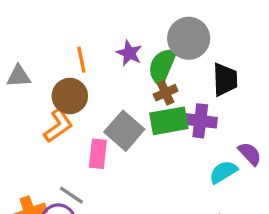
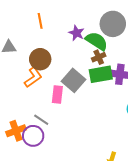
orange line: (81, 60) -> (40, 21), moved
green semicircle: (162, 66) -> (97, 41), turned 100

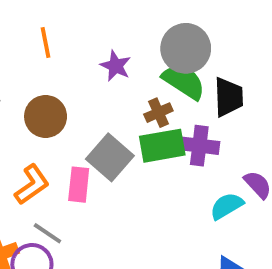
green semicircle: (97, 41) -> (184, 81), moved
orange L-shape: (33, 77) -> (32, 185), moved

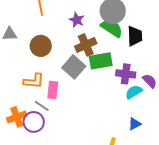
brown cross: (158, 113) -> (86, 45), moved, size x1.5
purple cross: (199, 146) -> (126, 74), moved
orange L-shape: (32, 185) -> (34, 81), turned 40
pink rectangle: (79, 185) -> (53, 90), moved

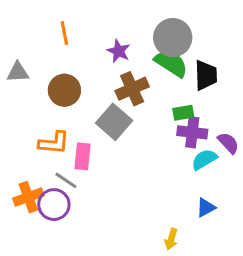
green rectangle: (101, 61) -> (183, 113), moved, size x0.6

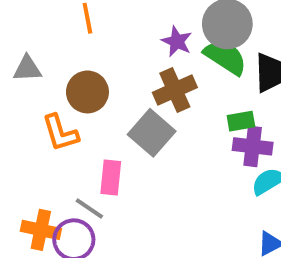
purple star: (119, 51) -> (177, 41), moved
orange L-shape: (54, 143) -> (60, 133), moved, turned 68
orange cross: (28, 197) -> (41, 230), turned 32

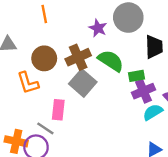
green semicircle: (225, 57) -> (111, 61), moved
brown cross: (175, 90) -> (78, 57), moved
purple cross: (253, 146) -> (143, 91), turned -30

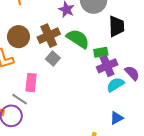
gray square: (83, 83) -> (53, 59), size x0.6

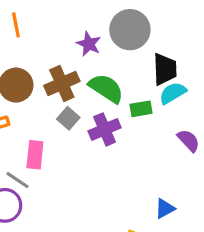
purple cross: (107, 66) -> (105, 129), moved
cyan semicircle: (115, 85) -> (173, 93), moved

